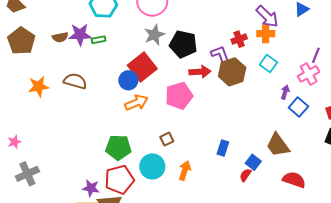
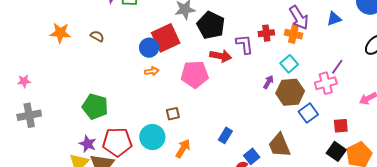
brown hexagon: (232, 72) -> (290, 92), moved
brown semicircle: (75, 81) -> (97, 36), size x0.6
purple arrow: (285, 92) -> (268, 82), moved
orange arrow: (136, 103) -> (152, 71), size x0.6
green pentagon: (118, 147) -> (95, 107), moved

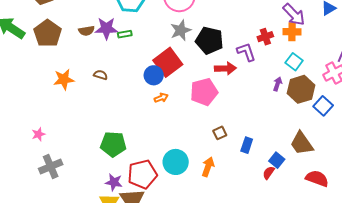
brown square: (173, 114) -> (220, 133), moved

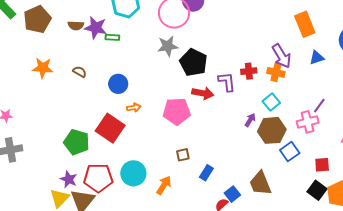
red square: (168, 62) -> (110, 128), moved, turned -32
blue circle: (154, 75) -> (118, 84), moved

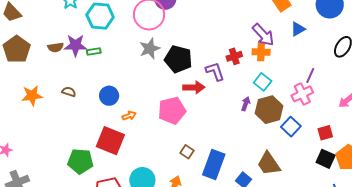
brown square: (183, 155) -> (187, 152), turned -32
blue rectangle: (206, 173) -> (214, 164), size x1.8

